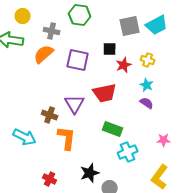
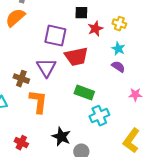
purple square: (78, 60) -> (55, 36), moved
pink star: (164, 140) -> (135, 95), moved
black star: (90, 173) -> (61, 137), turned -30

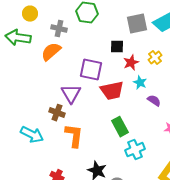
yellow cross: (119, 24) -> (155, 58), turned 32
cyan star: (118, 49) -> (140, 83), moved
purple triangle: (46, 68) -> (71, 94), moved
green rectangle: (84, 93) -> (120, 127), turned 42

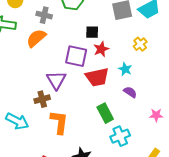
black square: (117, 47) -> (92, 32), moved
red star: (131, 63) -> (101, 49), moved
purple semicircle: (154, 101) -> (130, 92), moved
brown cross: (57, 113) -> (42, 99), turned -35

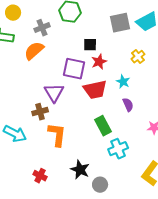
gray cross: (44, 15) -> (42, 28), turned -35
purple semicircle: (130, 92) -> (128, 105), turned 32

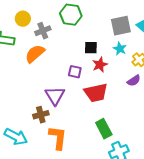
yellow circle: (13, 13) -> (23, 19), moved
purple square: (74, 69) -> (75, 72), size x0.6
cyan star: (123, 82) -> (120, 49), moved
purple semicircle: (128, 105) -> (134, 81), moved, turned 80

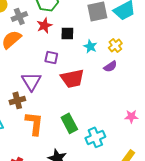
cyan star: (120, 49) -> (90, 46), moved
red star: (100, 65) -> (44, 25), moved
green rectangle: (104, 129) -> (69, 123), moved

